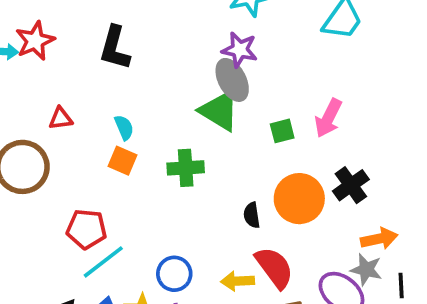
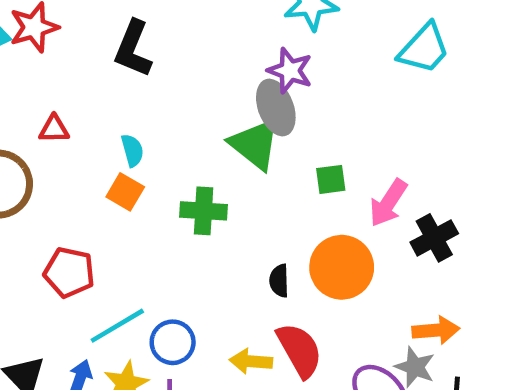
pink arrow: (328, 118) -> (388, 203), moved
black cross: (351, 185) -> (434, 238), moved
cyan line: (103, 262) -> (117, 326), moved

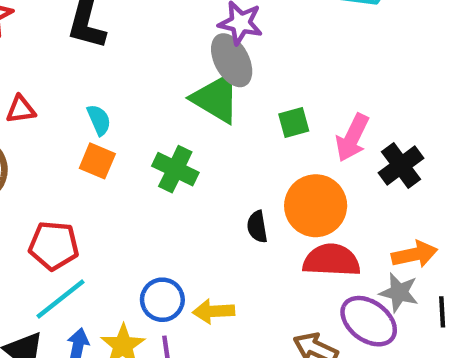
green cross: (204, 211) -> (175, 169), turned 30
cyan line: (117, 326) -> (60, 299), moved
red semicircle: (300, 350) -> (332, 260), moved, turned -50
yellow arrow: (251, 361) -> (214, 311), moved

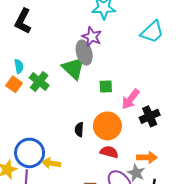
green cross: (175, 169) -> (39, 81), moved
red semicircle: (332, 260) -> (109, 152), size x0.7
blue circle: (162, 300) -> (30, 153), size x1.5

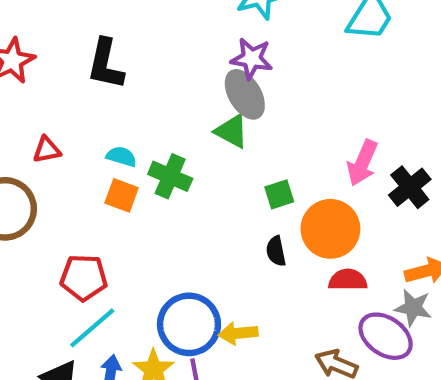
cyan semicircle: (19, 66) -> (121, 157), turned -48
green triangle: (73, 68) -> (232, 131), size x0.7
green square: (106, 87) -> (279, 194), moved

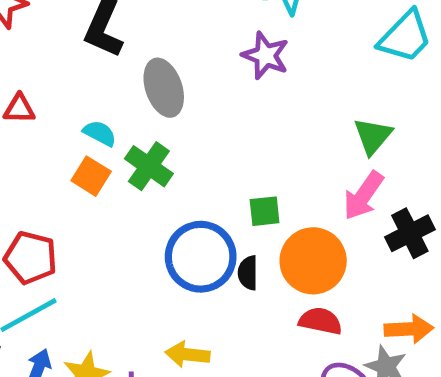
gray ellipse: (245, 94) -> (164, 88), moved
green triangle: (232, 131) -> (373, 136), moved, turned 30
blue circle: (189, 324) -> (201, 257), moved

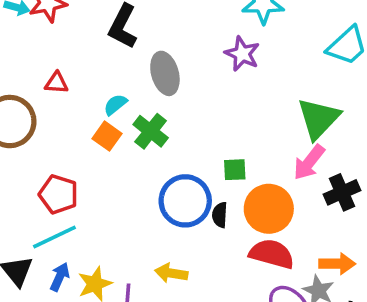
cyan semicircle: (100, 133) -> (115, 105), turned -70
green triangle: (373, 136) -> (319, 118), size x1.5
red semicircle: (320, 321) -> (272, 254), size x1.4

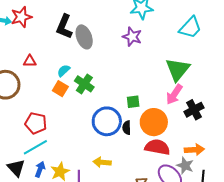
gray ellipse: (165, 73) -> (84, 37), moved

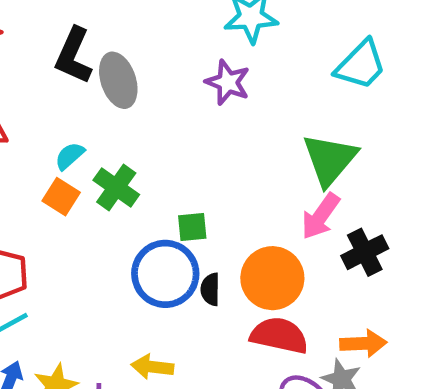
green square: (133, 102) -> (192, 227), moved

